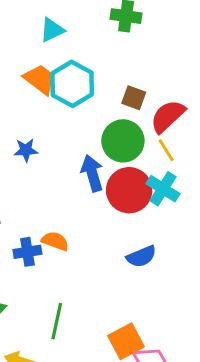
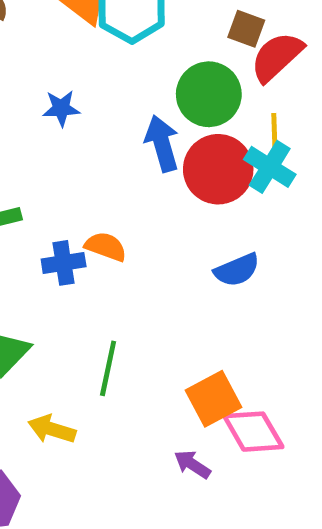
brown square: (134, 98) -> (246, 29), moved
yellow line: (166, 150) -> (274, 132), moved, turned 30

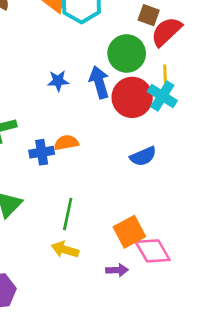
blue star: (61, 108) -> (58, 81), moved
orange semicircle: (106, 247) -> (66, 143), turned -30
yellow arrow: (52, 429) -> (65, 250), moved
purple arrow: (192, 464) -> (117, 270), turned 145

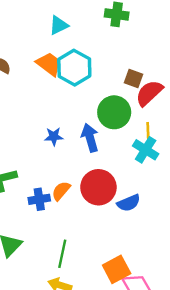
red circle: (132, 97) -> (98, 187), moved
orange semicircle: (66, 143) -> (61, 191), turned -40

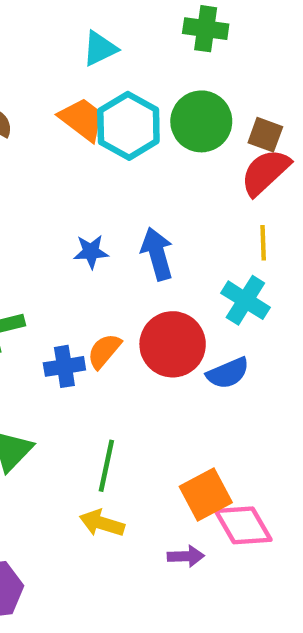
brown square: (133, 78) -> (265, 135), moved
green circle: (114, 112) -> (201, 121), moved
cyan cross: (146, 150) -> (245, 300), moved

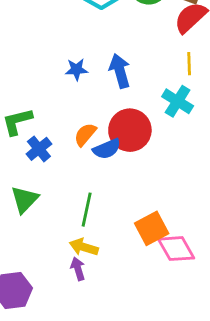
blue cross: (64, 366) -> (39, 149), moved, turned -30
blue semicircle: (228, 373) -> (107, 149), moved
purple arrow: (186, 556) -> (78, 269), moved, turned -105

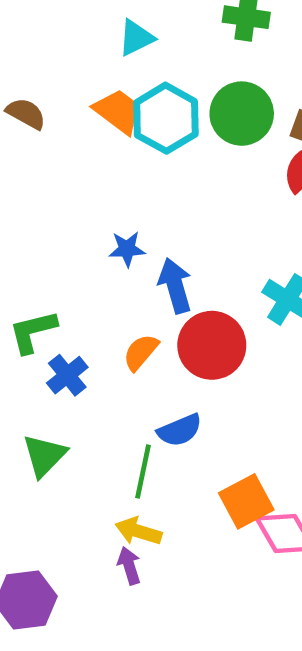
blue arrow: (120, 71) -> (175, 286), moved
blue semicircle: (107, 149) -> (180, 430), moved

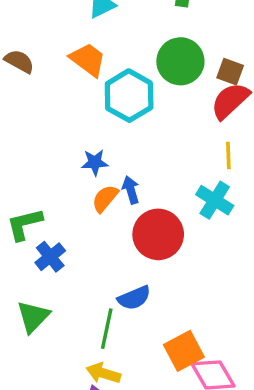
cyan hexagon: (166, 118) -> (129, 96), moved
blue arrow: (175, 286) -> (131, 190), size x0.7
orange semicircle: (141, 352) -> (105, 198), moved

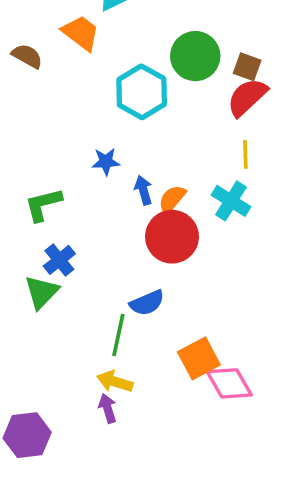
orange trapezoid: (88, 60) -> (81, 33), moved
orange semicircle: (105, 198) -> (172, 199), moved
green L-shape: (24, 224) -> (43, 204), moved
green triangle: (33, 317) -> (41, 292), moved

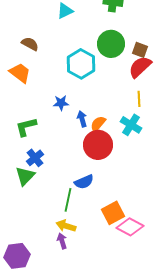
orange trapezoid: (81, 33) -> (20, 73), moved
brown semicircle: (27, 56) -> (30, 44), moved
pink diamond: (229, 383) -> (130, 227), turned -32

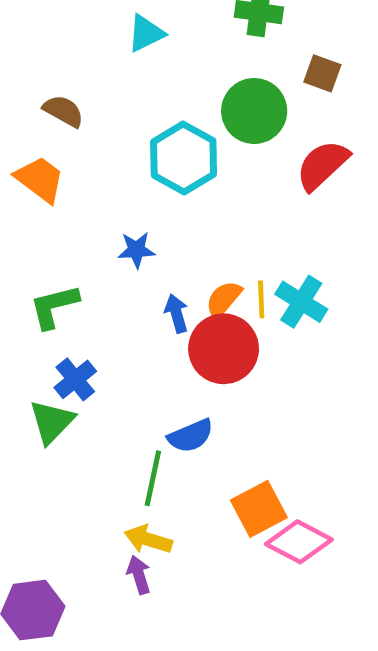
brown square: (140, 50) -> (322, 73), moved
yellow line: (139, 99) -> (261, 299), moved
blue arrow: (82, 119) -> (176, 313), moved

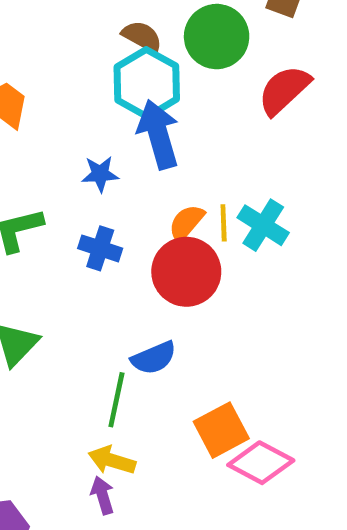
brown semicircle: (63, 111) -> (142, 37), moved
blue arrow: (176, 313) -> (158, 134), moved, size x1.8
blue cross: (75, 379) -> (100, 248), moved, turned -33

